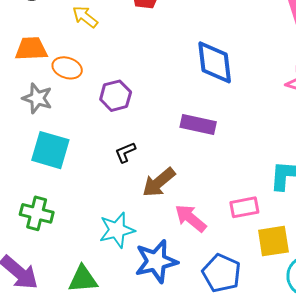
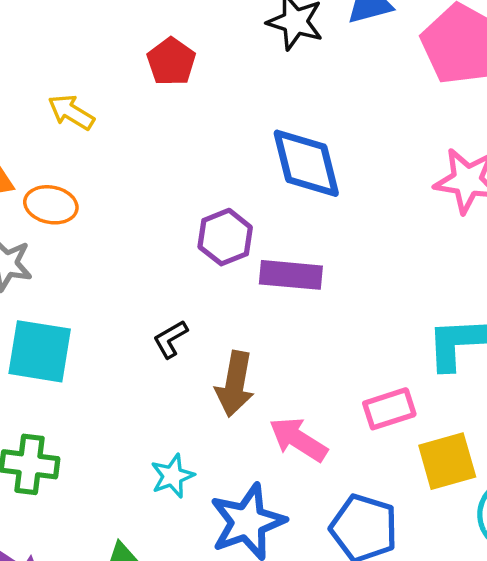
purple hexagon: (116, 96) -> (225, 237), moved
brown arrow: (159, 182) -> (235, 384), turned -33
cyan star: (117, 230) -> (173, 476), size x0.7

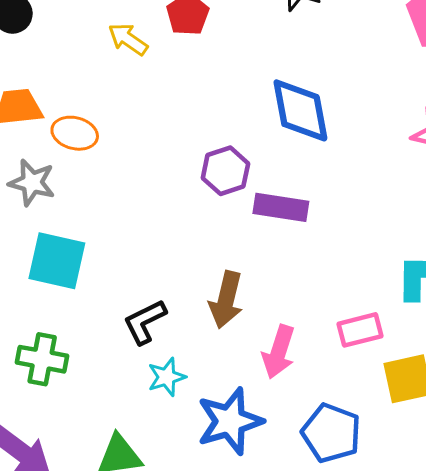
yellow arrow: (71, 112) -> (128, 39), moved
black L-shape: (170, 339) -> (145, 322), moved, size x1.4
pink arrow: (298, 439) -> (279, 352), turned -108

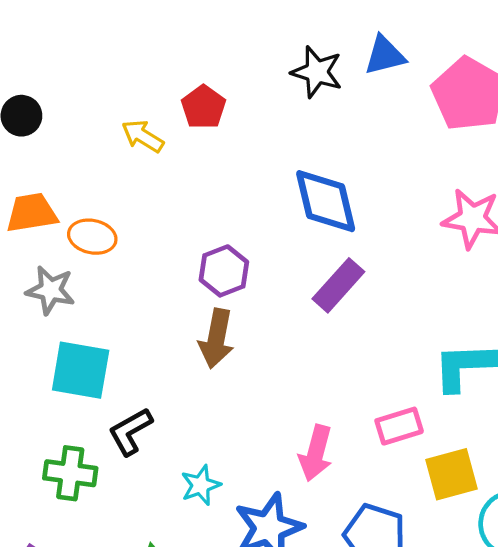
purple hexagon: (225, 171) -> (224, 271), moved
purple rectangle: (281, 207) -> (338, 285), moved, turned -54
brown arrow: (226, 300) -> (216, 339), moved
black L-shape: (145, 322) -> (130, 431), moved

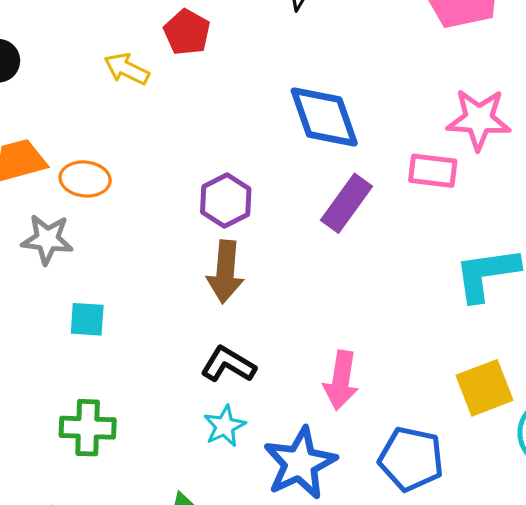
cyan square: (81, 370) -> (87, 319), size x0.6
pink rectangle: (399, 426) -> (433, 171), moved, turned 30
black L-shape: (130, 431) -> (228, 364), moved, turned 66

